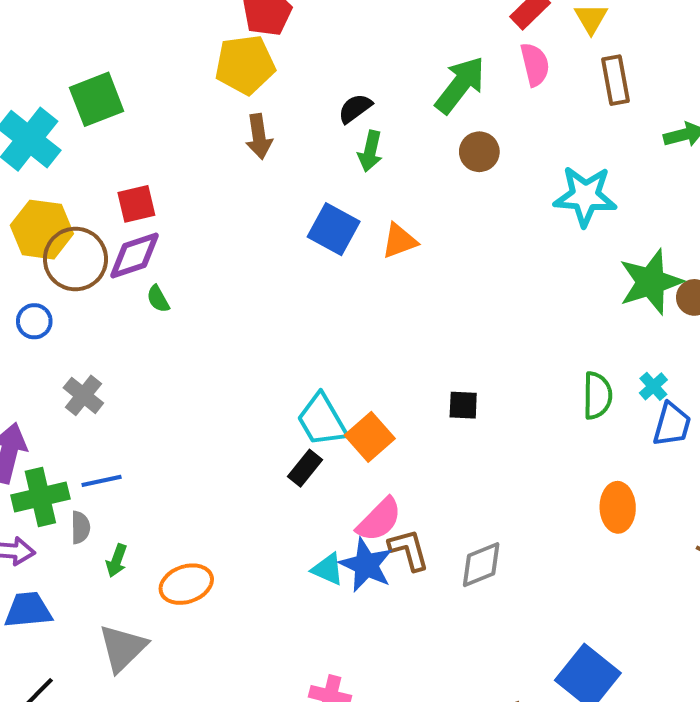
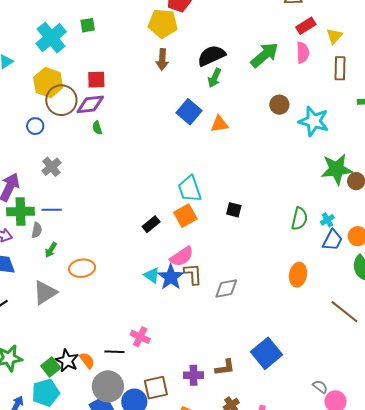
green square: (97, 99) -> (88, 25), size x0.6
black semicircle: (355, 108) -> (211, 56), size x1.6
brown circle: (479, 152) -> (279, 105), moved
cyan trapezoid: (322, 420) -> (190, 189), moved

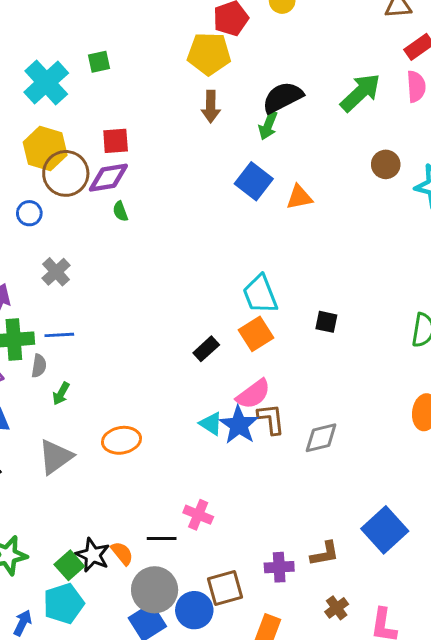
green arrow: (214, 78) -> (268, 125), moved
orange ellipse: (82, 268) -> (121, 440), moved

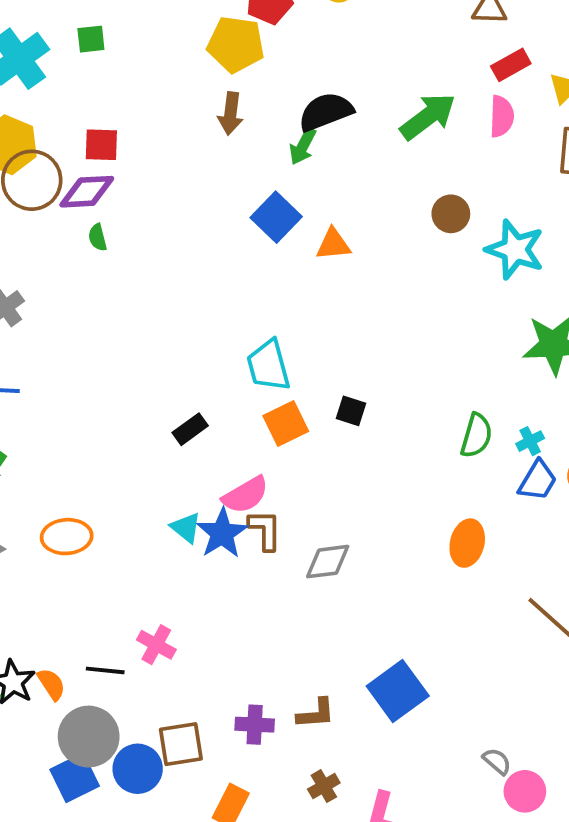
orange square: (256, 334) -> (286, 424), moved

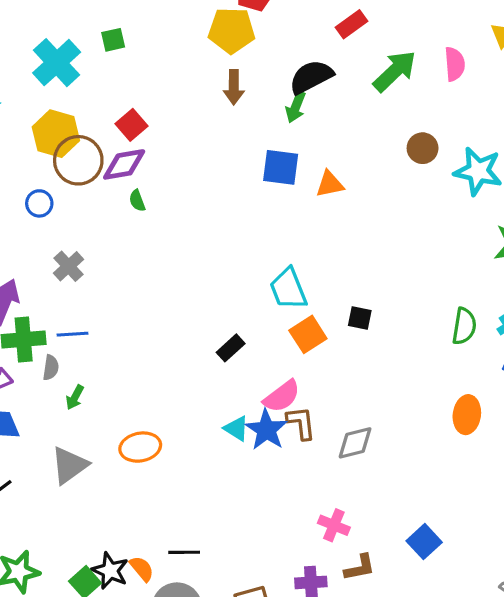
red rectangle: (511, 65) -> (351, 24), moved
red square: (101, 145) -> (132, 125), turned -36
blue square: (276, 217) -> (281, 167), turned -30
pink cross: (156, 645) -> (334, 525), moved
blue square: (398, 691) -> (424, 542), size x0.7

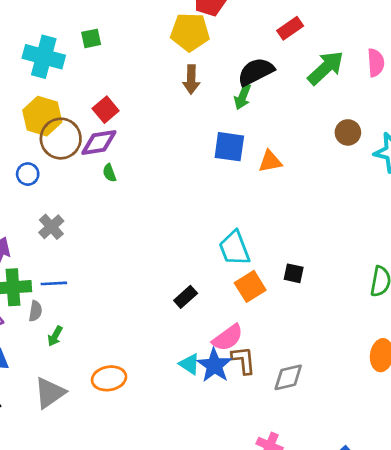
cyan cross: (57, 63) -> (44, 57), turned -33

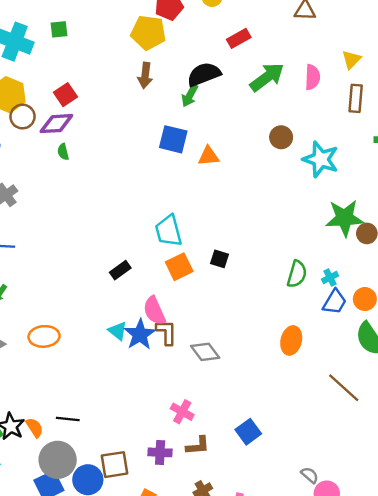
brown circle: (61, 139) -> (22, 117), size x0.7
pink semicircle: (228, 338) -> (154, 311), turned 96
gray diamond: (288, 377) -> (205, 352), turned 60

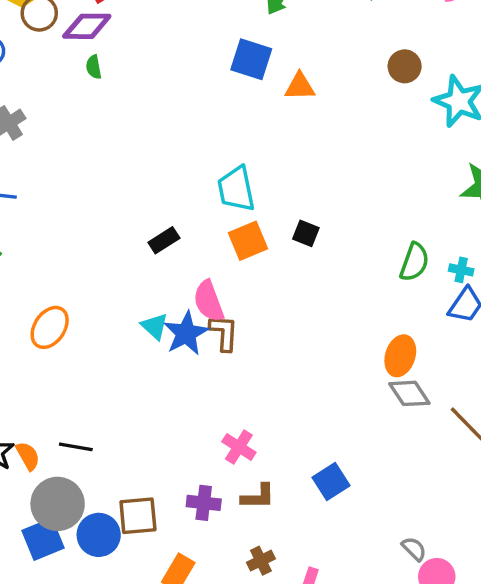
cyan cross: (330, 277) -> (461, 270), turned 35
orange ellipse: (44, 336) -> (50, 327), turned -56
gray diamond: (205, 352) -> (409, 393), moved

